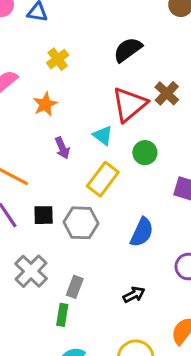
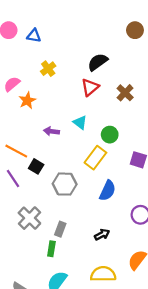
orange star: (45, 104) -> (27, 101), moved
red triangle: (129, 104) -> (90, 87), moved, size x0.7
purple arrow: (62, 148) -> (51, 131), turned 120
yellow rectangle: (103, 179) -> (95, 158), moved
black square: (44, 215) -> (36, 166), moved, turned 32

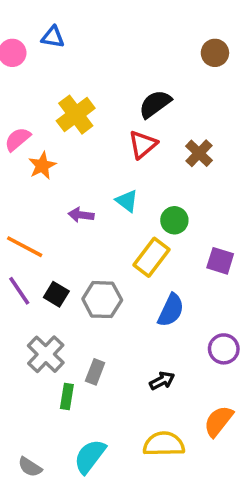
blue triangle: (34, 36) -> (53, 37), moved
yellow cross: (48, 69) -> (76, 115), size x1.5
black square: (36, 166) -> (56, 294), moved
green rectangle: (51, 249) -> (67, 396), moved

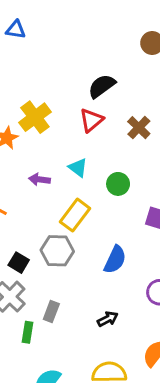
yellow cross: (76, 115) -> (35, 117), moved
yellow rectangle: (151, 257) -> (75, 215), moved
black square: (56, 294) -> (19, 263), moved

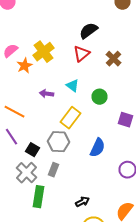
gray rectangle: (51, 312) -> (54, 170), moved
black arrow: (108, 319) -> (82, 202), moved
green rectangle: (28, 332) -> (38, 197), size x1.5

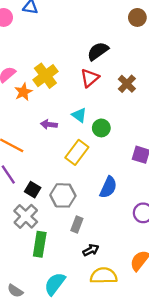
green circle: (100, 97) -> (101, 128), moved
gray hexagon: (58, 142) -> (63, 195), moved
gray rectangle: (54, 170) -> (77, 225), moved

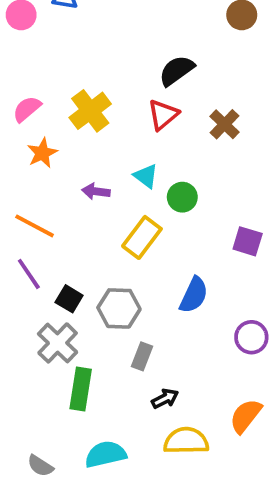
orange star: (23, 92) -> (42, 153), moved
cyan semicircle: (55, 284) -> (106, 454), turned 40

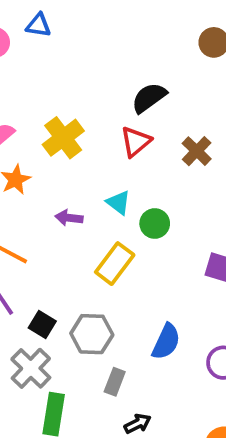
blue semicircle: (194, 295) -> (166, 342), moved

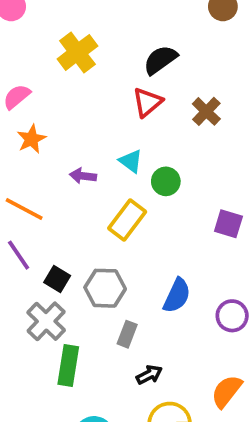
yellow cross: (63, 138) -> (77, 52), moved

